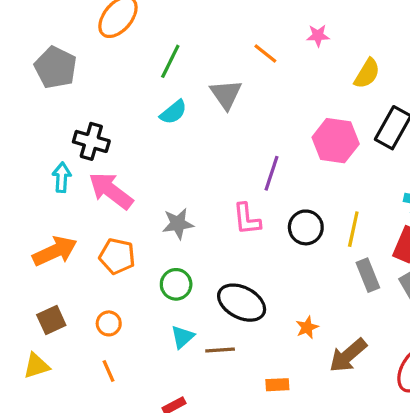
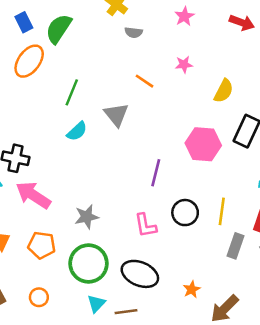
pink L-shape: (247, 219) -> (145, 225), moved
gray rectangle: (368, 275) -> (235, 246), turned 45
green circle: (176, 284) -> (89, 263), size x1.6

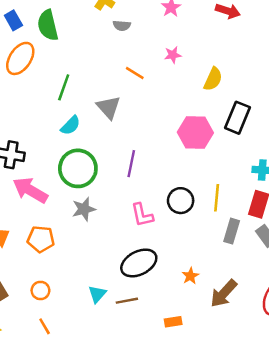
green semicircle: (59, 29) -> (48, 25), turned -44
purple line: (156, 173) -> (131, 164), moved
green circle: (89, 263) -> (78, 168), moved
black ellipse: (140, 274) -> (139, 263), turned -48

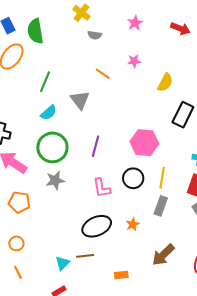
pink hexagon: (195, 132) -> (144, 143), moved
gray rectangle: (232, 231) -> (161, 206), moved
orange star: (190, 276) -> (133, 224), moved
cyan triangle: (97, 294) -> (63, 263), moved

